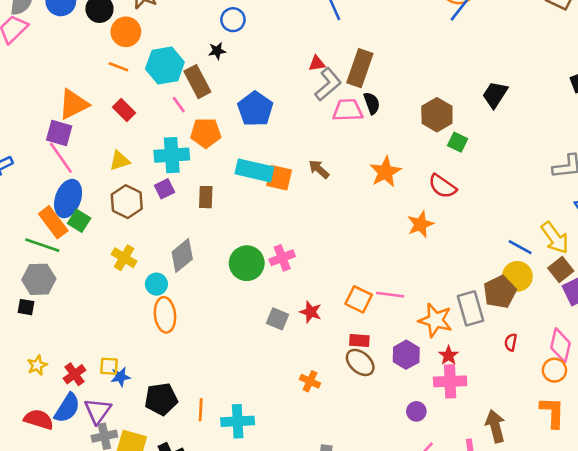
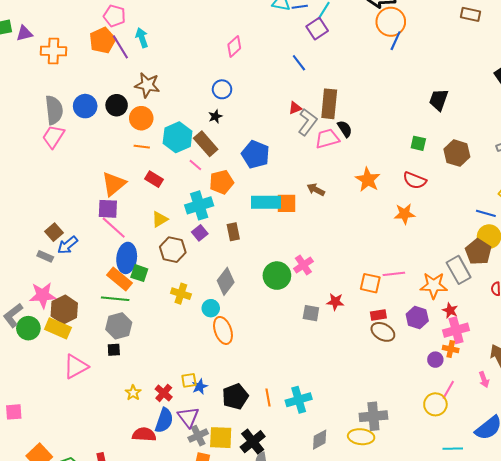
brown hexagon: (437, 115) -> (457, 153), moved
orange star: (420, 224) -> (405, 214), turned 30
orange cross: (310, 381) -> (451, 349), moved

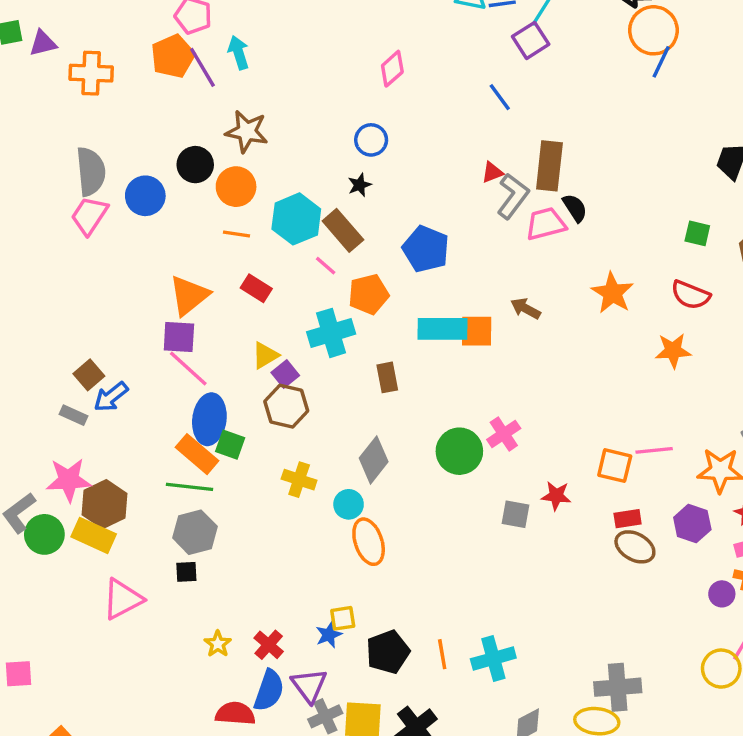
blue circle: (85, 106) -> (145, 196), moved
purple square: (200, 233) -> (285, 374), moved
yellow square: (189, 380) -> (343, 618), moved

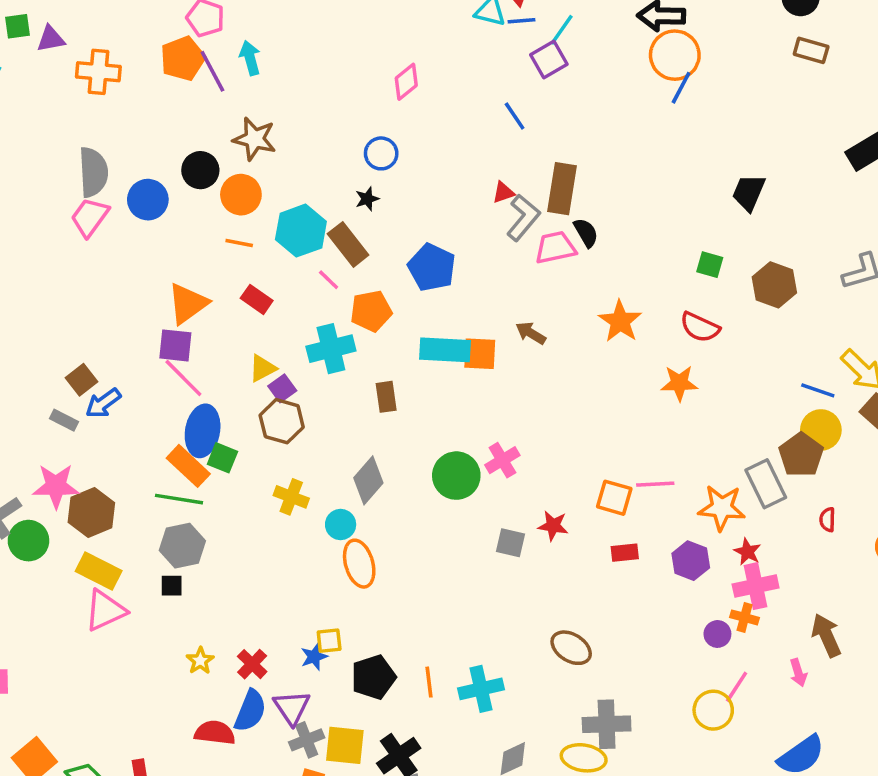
yellow rectangle: (94, 535) -> (99, 571), moved
brown ellipse: (635, 547) -> (571, 648), moved

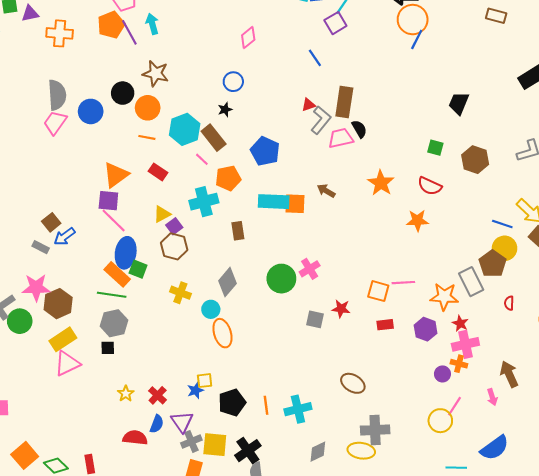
yellow rectangle: (99, 571) -> (63, 339), turned -60
blue semicircle: (250, 711) -> (157, 424), size x0.7

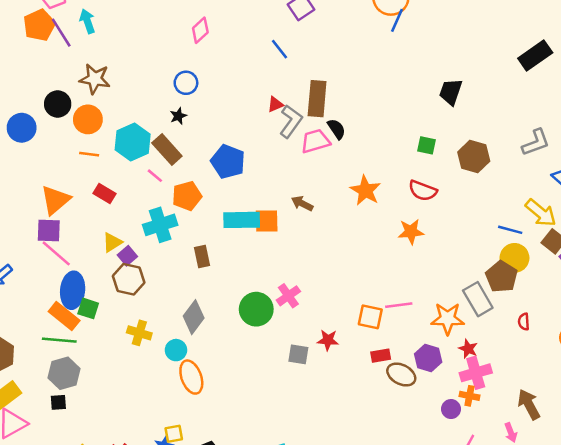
brown ellipse: (353, 383) -> (401, 375), moved

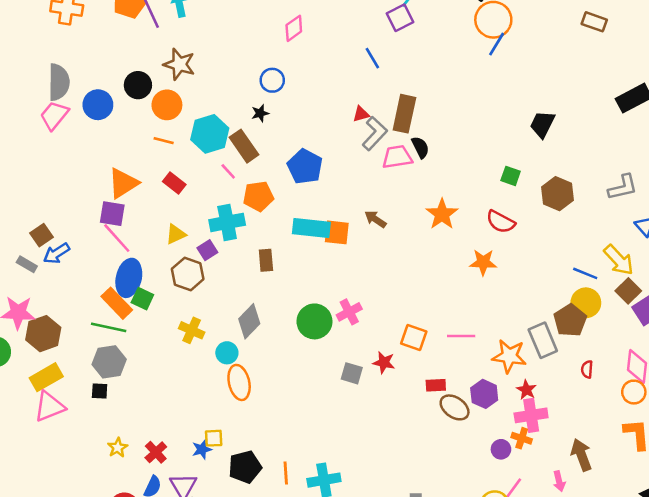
purple square: (127, 256) -> (207, 250), moved
orange square: (370, 317) -> (414, 338), moved

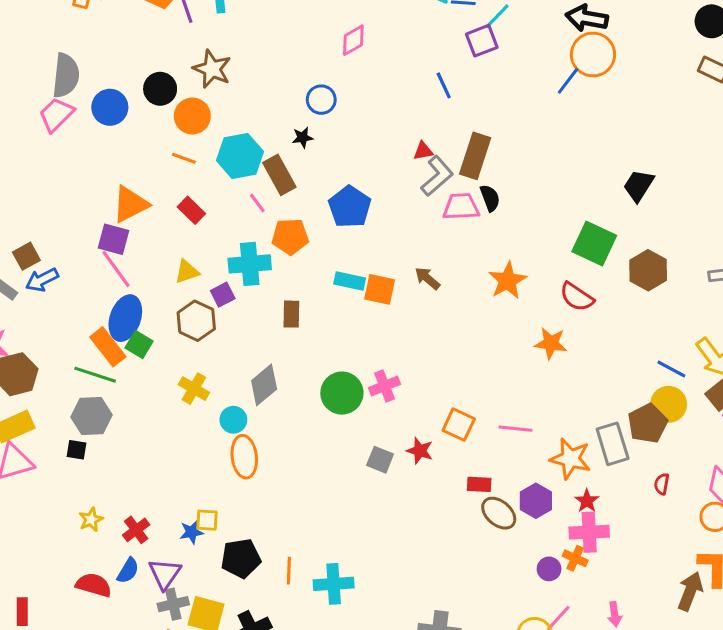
blue line: (497, 44) -> (568, 81), moved
green square: (511, 176) -> (594, 243), size x1.8
cyan rectangle: (311, 228) -> (350, 281), size x0.7
brown arrow: (581, 455) -> (690, 591), moved, turned 36

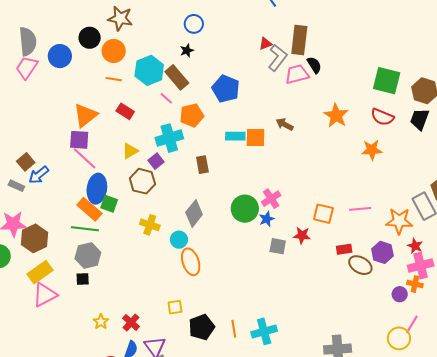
black trapezoid: (639, 186) -> (420, 119), moved
blue star: (192, 532) -> (267, 219), moved

